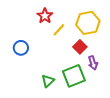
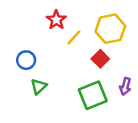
purple arrow: (93, 63) -> (125, 86), moved, turned 32
green triangle: (48, 81) -> (39, 86), moved

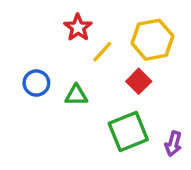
green triangle: (39, 86) -> (76, 95), moved, turned 42
purple arrow: (125, 86) -> (173, 144), moved

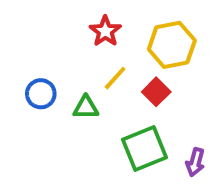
red star: (78, 28) -> (105, 31), moved
yellow line: (102, 52) -> (115, 78), moved

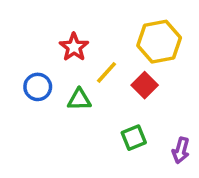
red star: (105, 31) -> (74, 47), moved
green square: (144, 148) -> (134, 138), size x0.6

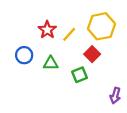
yellow line: (107, 72) -> (69, 34), moved
green square: (134, 138) -> (80, 75), moved

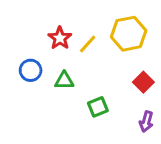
red square: (92, 54) -> (143, 82), moved
green square: (80, 75) -> (98, 107), moved

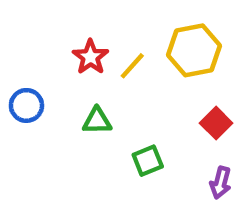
blue circle: (31, 70) -> (26, 105), moved

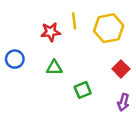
red star: (90, 57) -> (51, 32), turned 30
yellow line: (132, 66) -> (74, 21), moved, turned -49

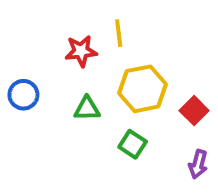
yellow hexagon: (109, 28) -> (143, 89), moved
green square: (83, 90) -> (133, 144), turned -35

